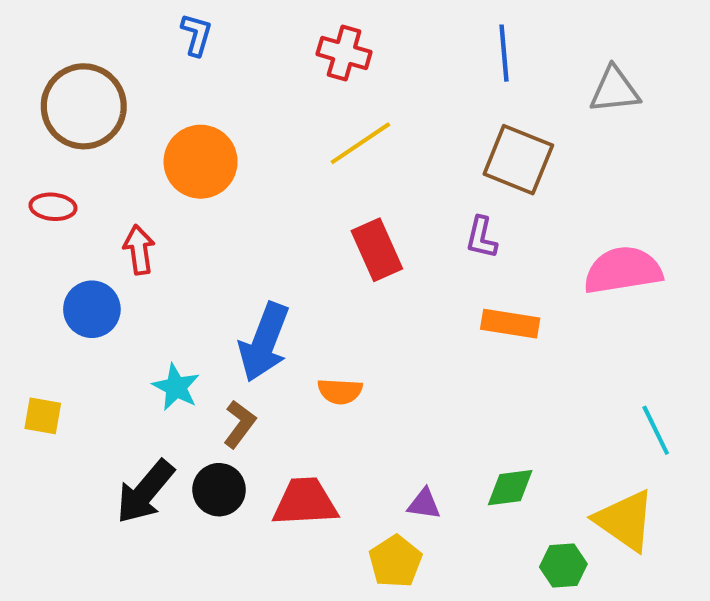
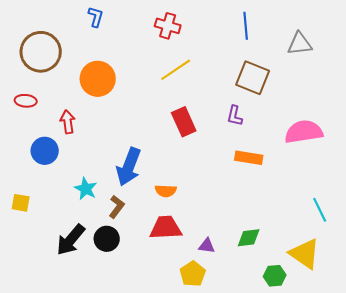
red trapezoid: (305, 502) -> (166, 228), moved

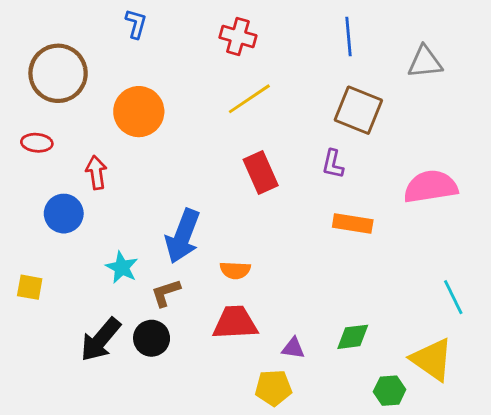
brown L-shape: (117, 207) -> (166, 293), turned -145
yellow pentagon: (193, 274) -> (273, 388), turned 30

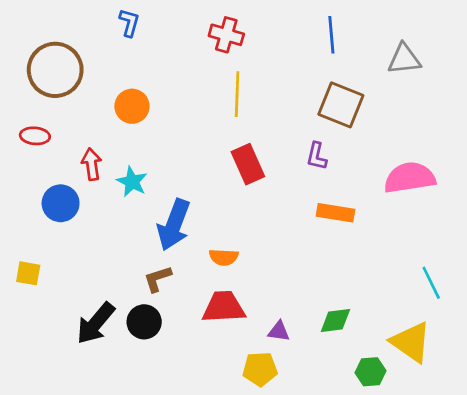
yellow line: (249, 99) -> (237, 94), turned -54
orange circle: (139, 112) -> (132, 106), size x0.7
cyan star: (122, 267) -> (132, 182), moved

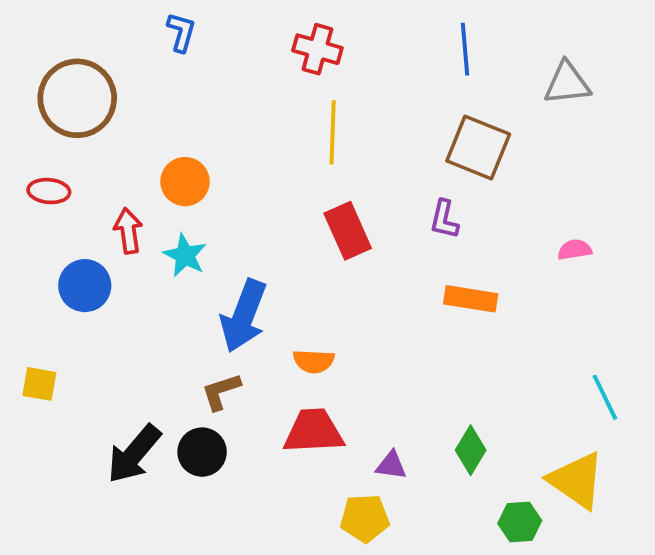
orange circle: (132, 106) -> (185, 182), moved
pink semicircle: (410, 178) -> (575, 250), size x0.5
green diamond: (335, 321) -> (471, 450), turned -52

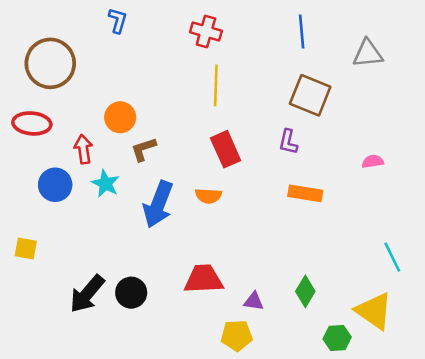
red ellipse: (49, 191) -> (32, 123), size x1.4
cyan star: (185, 255) -> (105, 184), moved
orange semicircle: (314, 361) -> (208, 196), moved
brown L-shape: (221, 392) -> (143, 149), moved

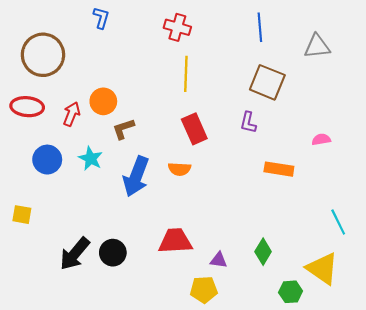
red arrow: (83, 149) -> (72, 114), moved, turned 30
orange rectangle: (305, 193) -> (279, 169), moved

